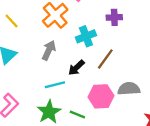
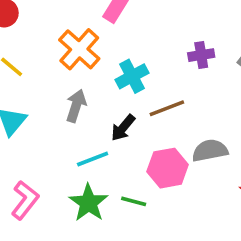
purple cross: (114, 17) -> (201, 55), moved
brown line: (105, 59) -> (167, 108), turned 40

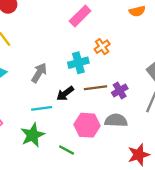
orange cross: (79, 49) -> (102, 47), moved, size x0.6
purple cross: (201, 55) -> (120, 91), moved, turned -35
green line: (134, 201) -> (67, 150), moved

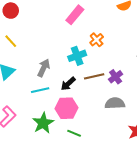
cyan line: (42, 108) -> (40, 90), moved
pink hexagon: (87, 125) -> (67, 108), moved

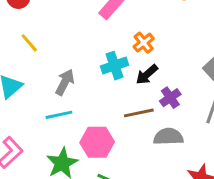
yellow line: (11, 41) -> (29, 43), moved
brown line: (94, 76) -> (139, 113), moved
black arrow: (68, 84) -> (147, 74), moved

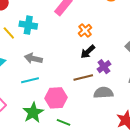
cyan cross: (114, 66) -> (28, 25), moved, turned 30
gray arrow: (65, 82) -> (33, 58), turned -102

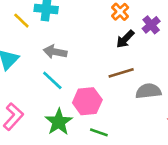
purple cross: (104, 67) -> (151, 25), moved
cyan line: (30, 80) -> (52, 80), turned 60

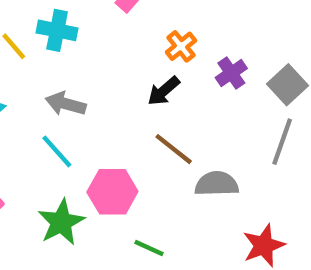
black arrow: (125, 39) -> (164, 91), moved
brown line: (121, 73) -> (174, 149), turned 50
green line: (99, 132) -> (149, 248), moved

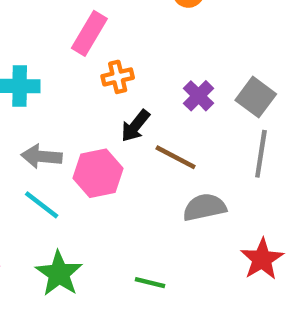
orange cross: (181, 46) -> (118, 77), moved, turned 36
brown line: (174, 149) -> (176, 157), moved
pink hexagon: (112, 192) -> (98, 173), moved

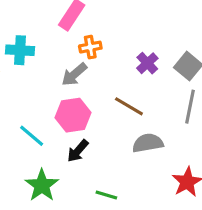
black arrow: (135, 126) -> (78, 151), moved
gray arrow: (42, 157) -> (74, 74), moved, turned -48

